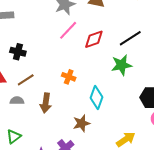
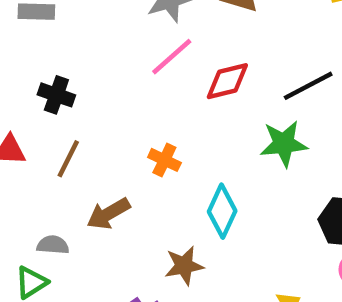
brown line: (26, 80) -> (68, 159), turned -36
gray semicircle: (17, 101) -> (53, 245), moved
brown arrow: (46, 103) -> (108, 214), turned 48

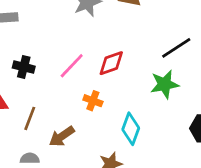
pink line: (172, 57) -> (72, 66), moved
red diamond: (227, 81) -> (111, 63), moved
brown line: (68, 159) -> (30, 118), moved

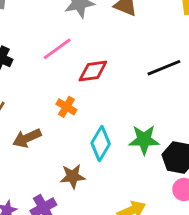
pink line: (72, 66) -> (57, 49), moved
green star: (165, 84) -> (144, 140), moved

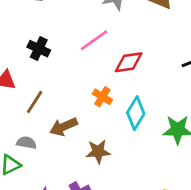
cyan diamond: (101, 143) -> (136, 113), moved
brown star: (73, 176) -> (98, 152), moved

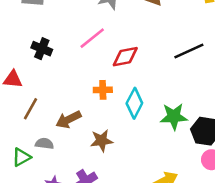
orange cross: (102, 97) -> (103, 90), turned -30
brown line: (35, 102) -> (30, 109), moved
gray semicircle: (26, 143) -> (44, 144), moved

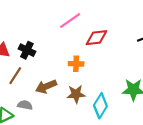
black cross: (42, 49) -> (27, 50), moved
cyan diamond: (134, 103) -> (100, 106), moved
brown star: (102, 141) -> (76, 94), moved

